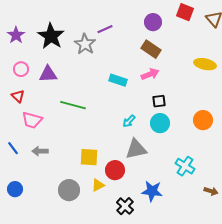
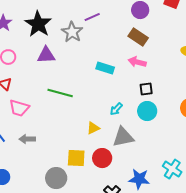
purple triangle: (48, 74) -> (46, 55), moved
pink arrow: (150, 74) -> (137, 62), turned -144
yellow square: (89, 157) -> (76, 158), moved
cyan cross: (185, 166) -> (172, 169), moved
yellow triangle: (98, 185) -> (93, 128), moved

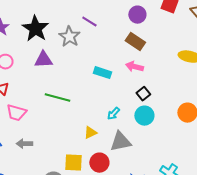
purple line: (92, 17) -> (89, 22), turned 56
black square: (146, 89) -> (143, 94), turned -32

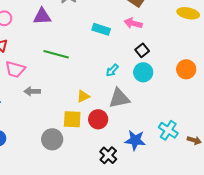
yellow triangle: (90, 133) -> (83, 96), moved
gray arrow: (24, 144) -> (32, 91), moved

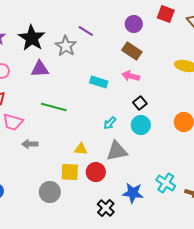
yellow triangle: (83, 96) -> (81, 149), turned 32

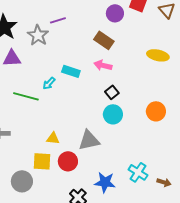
purple circle: (134, 24) -> (115, 13), moved
purple line: (86, 31) -> (58, 20), turned -49
cyan arrow: (110, 123) -> (49, 83), moved

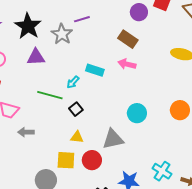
black square: (112, 92) -> (76, 109), moved

